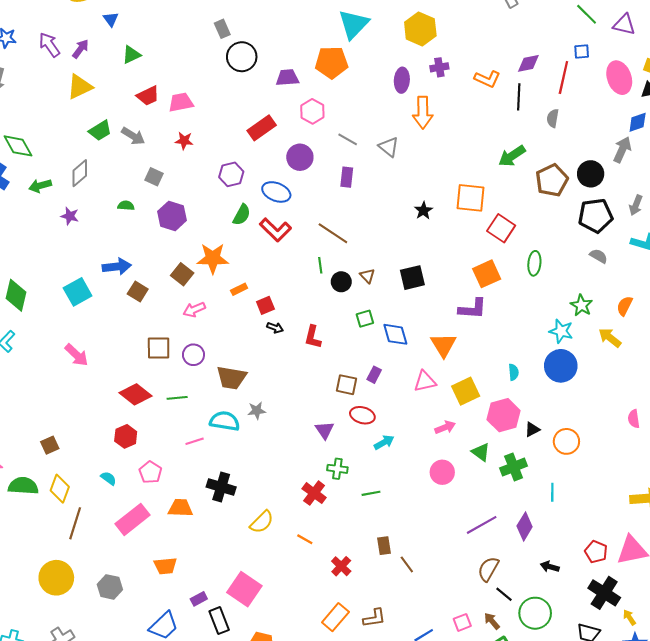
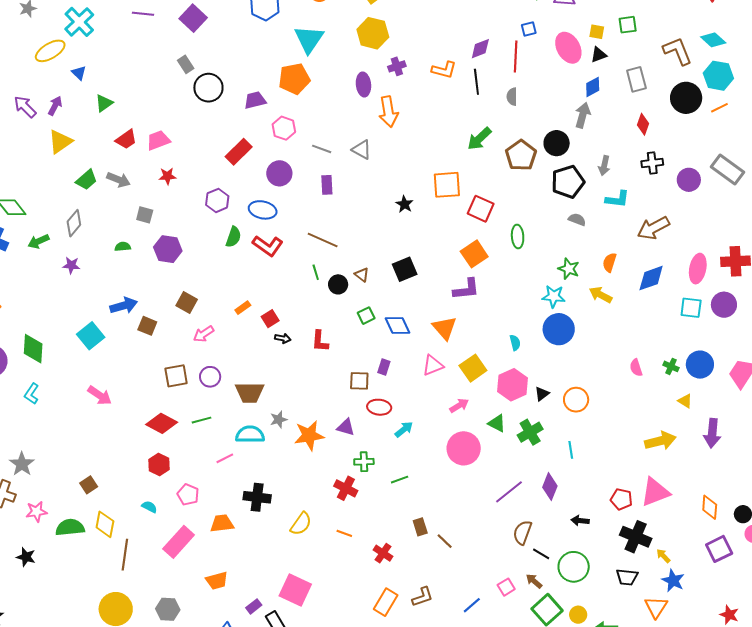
orange star: (213, 258) -> (309, 436), moved
purple triangle: (325, 430) -> (346, 427), turned -30
pink circle: (442, 472) -> (464, 448), size x1.4

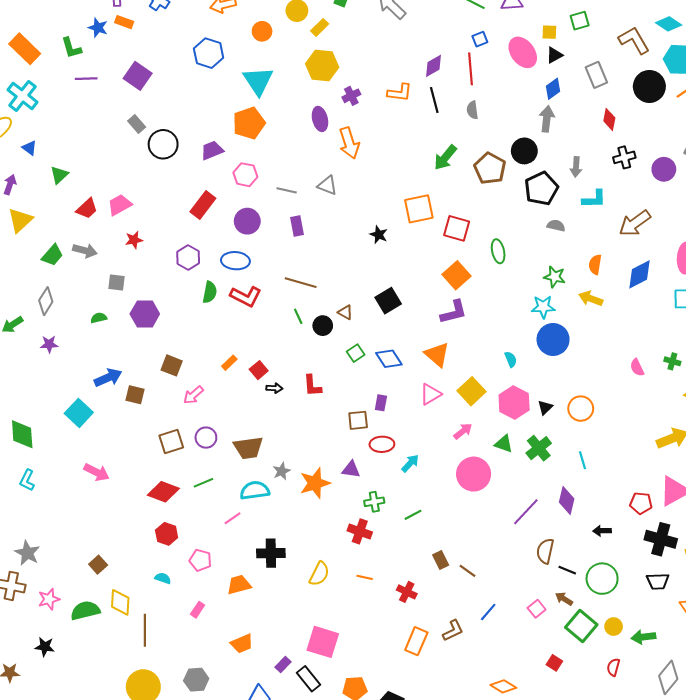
pink rectangle: (179, 542) -> (197, 610), size x0.5
blue line: (472, 605) -> (488, 612), moved

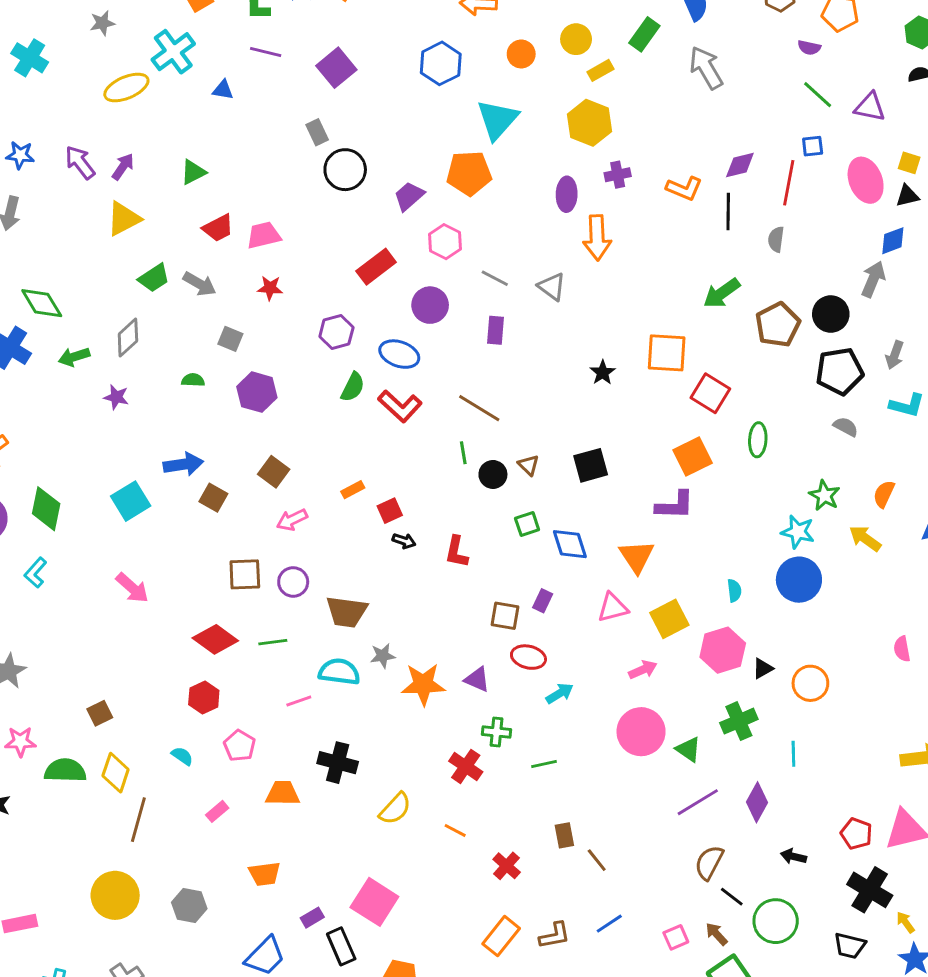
blue triangle: (29, 148) -> (223, 90), moved, turned -42
purple trapezoid: (212, 150) -> (409, 196), turned -35
green triangle: (504, 444) -> (688, 749), moved

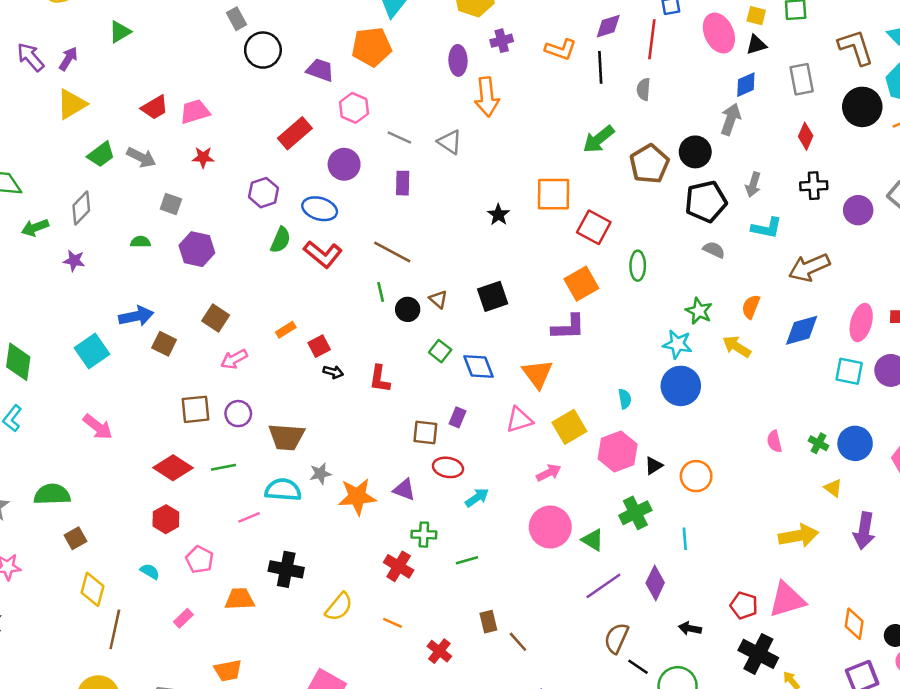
green triangle: (193, 172) -> (120, 32), moved
purple trapezoid: (409, 196) -> (320, 70), turned 64
green square: (527, 524) -> (440, 351), turned -30
green semicircle: (65, 771) -> (52, 494), moved

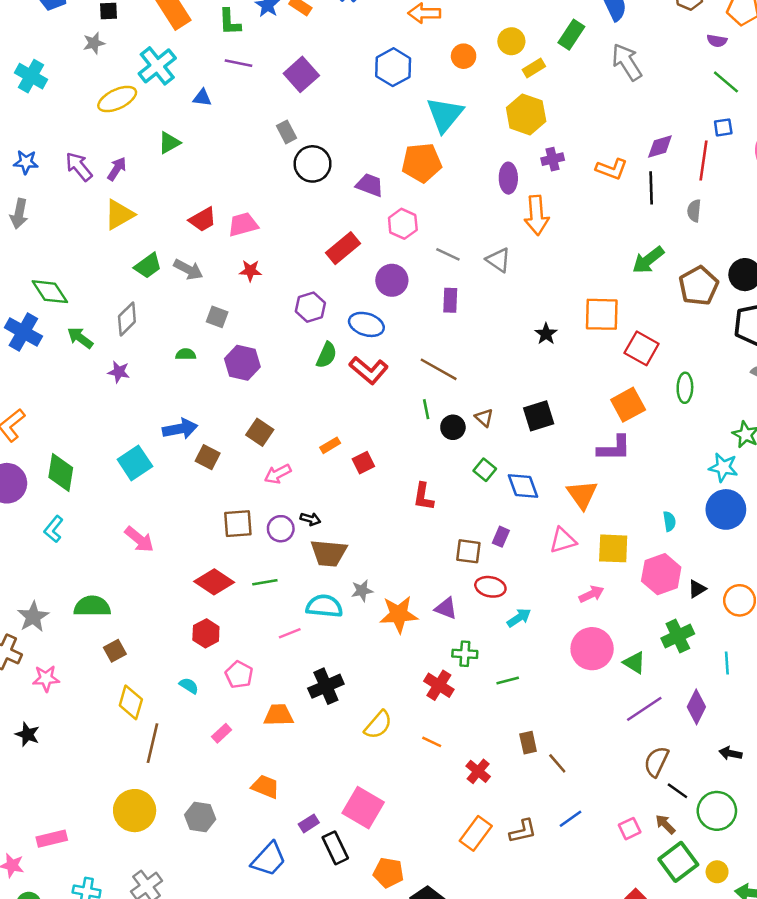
green arrow: (35, 228) -> (80, 338), turned 56
black arrow: (333, 372) -> (310, 519), moved
yellow square: (569, 427) -> (613, 548), turned 32
black cross: (286, 569) -> (326, 686), turned -36
orange trapezoid: (228, 670) -> (265, 787), turned -148

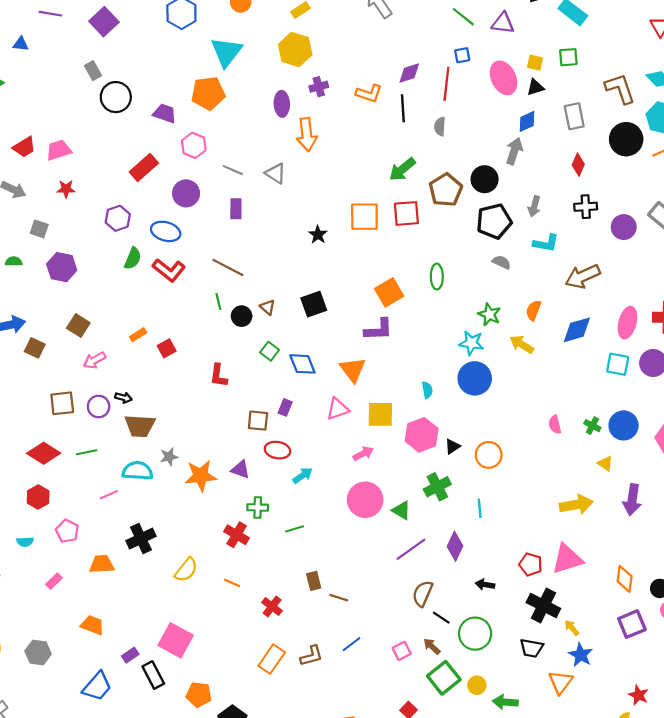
red square: (642, 348) -> (406, 213), moved, turned -32
cyan semicircle: (189, 686) -> (25, 542), turned 147
brown line: (557, 763) -> (339, 598), turned -30

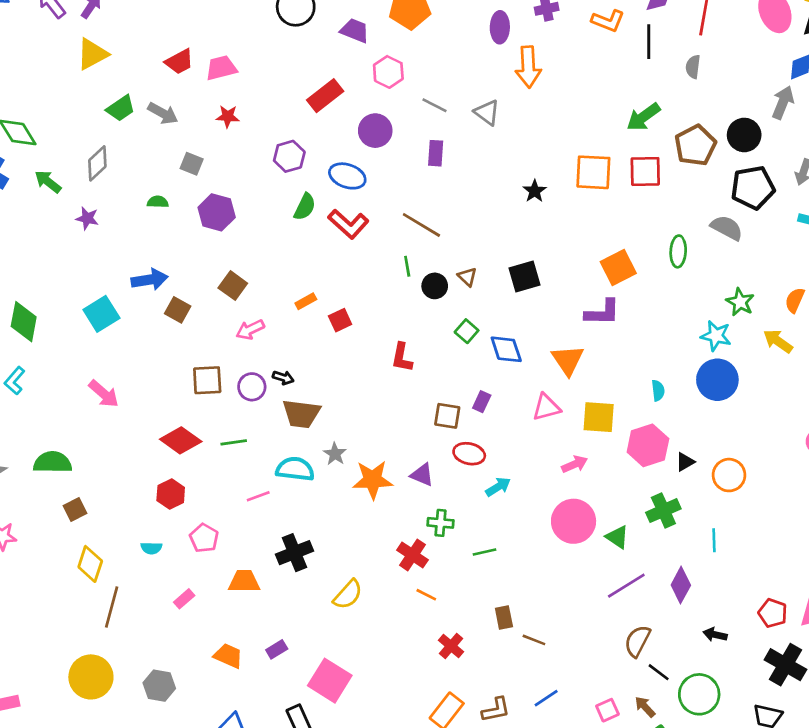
gray semicircle: (502, 262) -> (727, 228), moved, size x1.4
gray star: (169, 457) -> (335, 454), turned -30
orange line: (232, 583) -> (426, 595), moved
purple rectangle: (130, 655) -> (277, 649), moved

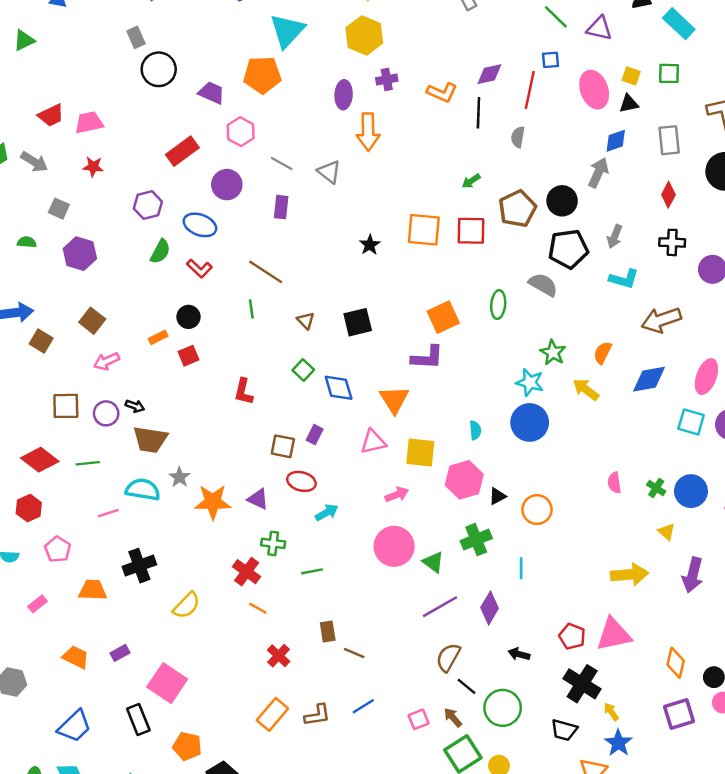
green arrow: (643, 117) -> (471, 181), size x0.6
red L-shape: (348, 224) -> (199, 269), size x0.7
black circle: (435, 286) -> (188, 317), moved

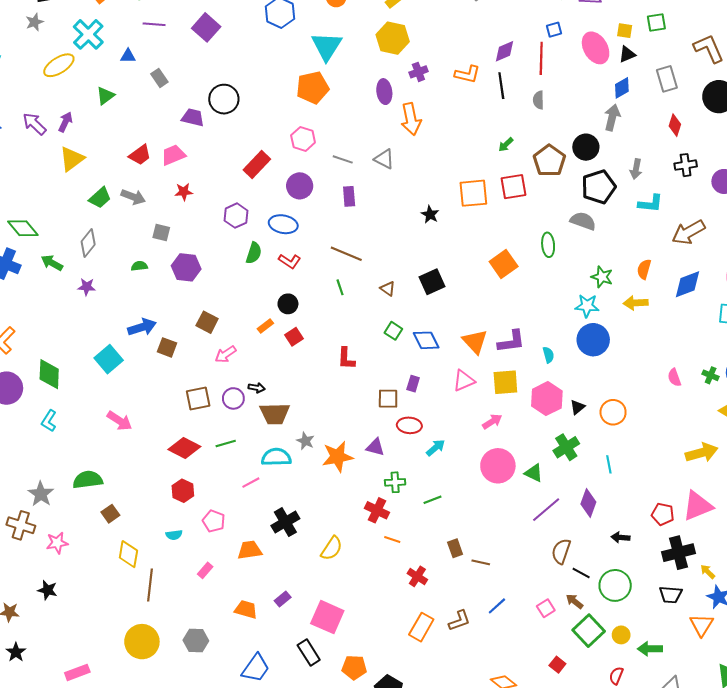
gray rectangle: (136, 37) -> (159, 78), moved
purple trapezoid: (212, 93) -> (193, 117), moved
purple L-shape: (427, 358) -> (511, 341), moved
yellow arrow: (586, 389) -> (636, 303), turned -30
black cross: (582, 684) -> (679, 553), turned -36

